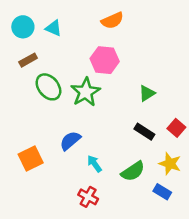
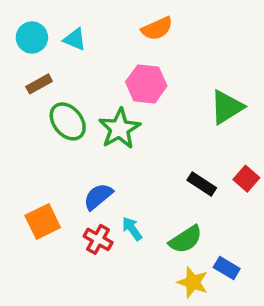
green triangle: (147, 93) -> (227, 107), moved, size x1.5
yellow star: (170, 164) -> (193, 282), moved
red cross: (88, 197) -> (98, 239), moved

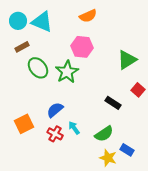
cyan triangle: (75, 39) -> (42, 22), size x1.6
red square: (246, 179) -> (138, 90), moved

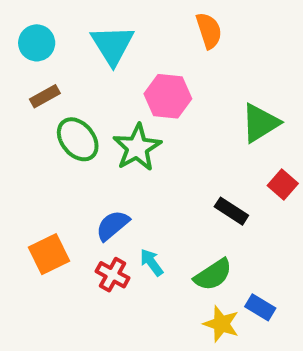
orange semicircle: (88, 16) -> (209, 31), moved, turned -84
cyan triangle: (42, 22) -> (113, 45), moved, turned 35

